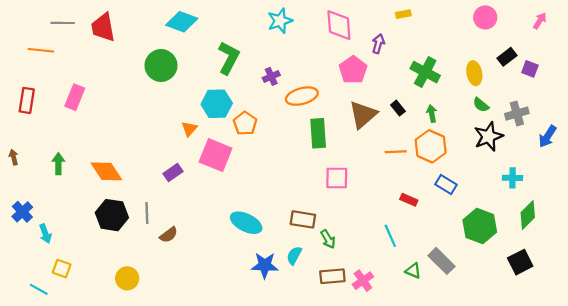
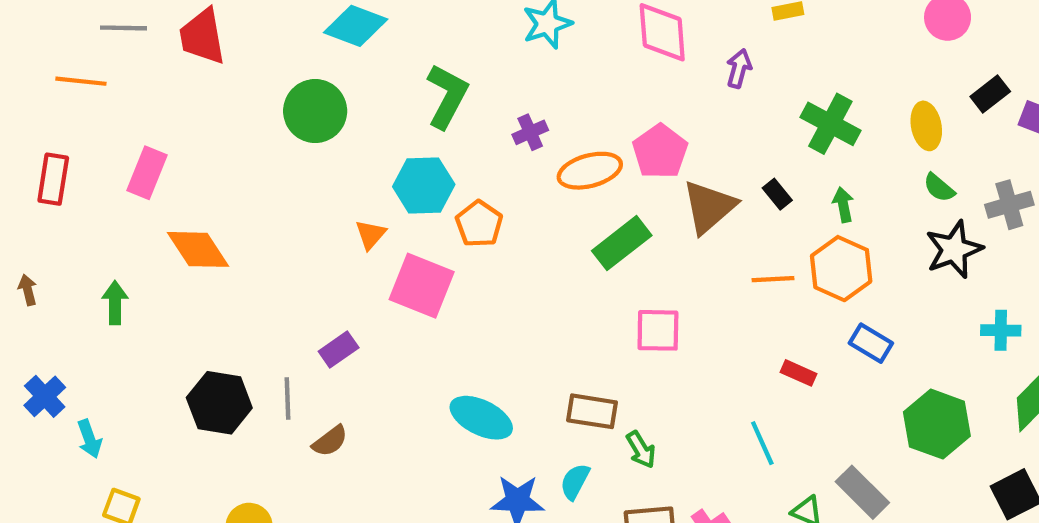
pink pentagon: (353, 70) -> (660, 151), moved
green rectangle: (318, 133) -> (622, 243), turned 56
orange diamond: (106, 171) -> (198, 249), moved
purple rectangle: (173, 172) -> (339, 350), moved

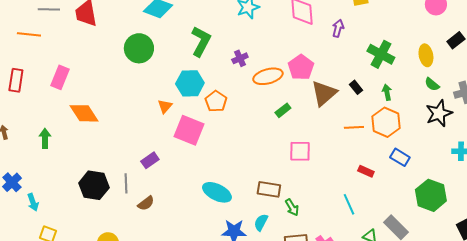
green rectangle: (622, 243) -> (283, 110), size x0.6

